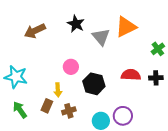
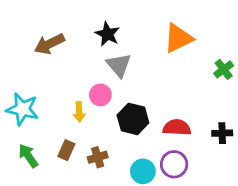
gray triangle: (101, 37) -> (119, 65), moved
red semicircle: (131, 75) -> (177, 127), moved
black cross: (156, 78) -> (222, 133), moved
yellow arrow: (58, 90) -> (79, 112), moved

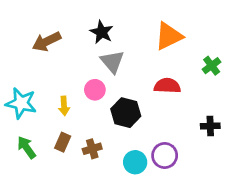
yellow arrow: (79, 112) -> (64, 106), moved
red semicircle: (177, 127) -> (167, 86), moved

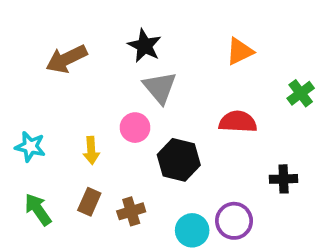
orange triangle: (169, 36) -> (240, 51), size x0.7
cyan star: (21, 103) -> (30, 147), size x0.7
black cross: (210, 126) -> (284, 179), moved

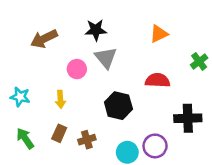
black star: (145, 46) -> (96, 30), turned -30
pink circle: (135, 128) -> (77, 69), moved
black cross: (284, 179) -> (188, 118), size x1.5

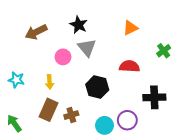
black star: (96, 30) -> (79, 25), turned 30
brown rectangle: (59, 133) -> (48, 110), size x1.5
green arrow: (25, 138) -> (14, 123), moved

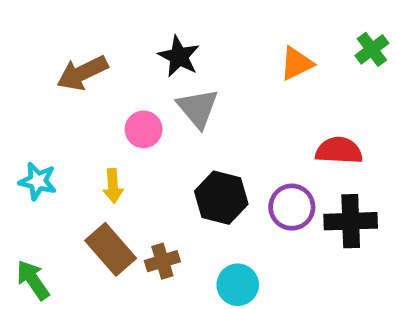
green cross: (164, 51) -> (372, 49), moved
red semicircle: (129, 66) -> (339, 151), moved
brown rectangle: (48, 110) -> (111, 249), turned -65
purple circle: (127, 120) -> (292, 207), moved

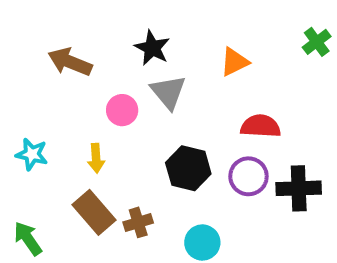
orange triangle: (297, 63) -> (234, 62), moved
brown arrow: (82, 73) -> (70, 62), turned 48
red semicircle: (339, 151) -> (261, 126), moved

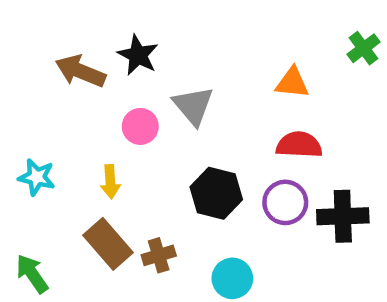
black star: (152, 48) -> (138, 55), moved
orange triangle: (234, 62) -> (292, 83), moved, turned 32

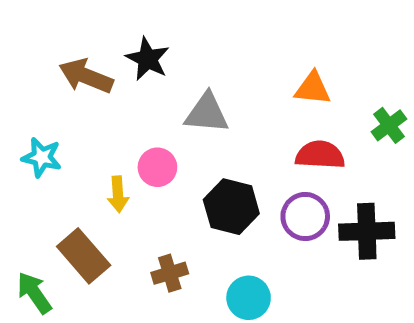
green cross: (364, 48) -> (389, 125), moved
gray triangle: (193, 106) -> (207, 113), turned -45
pink circle: (140, 126) -> (157, 167), moved
cyan star: (37, 177) -> (42, 157), moved
brown rectangle: (108, 244) -> (84, 256), moved

